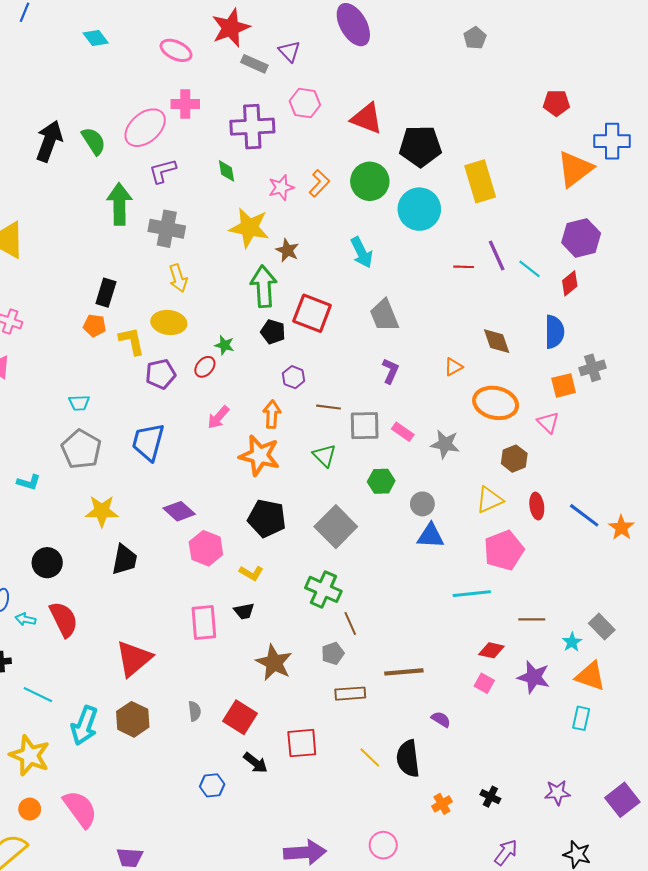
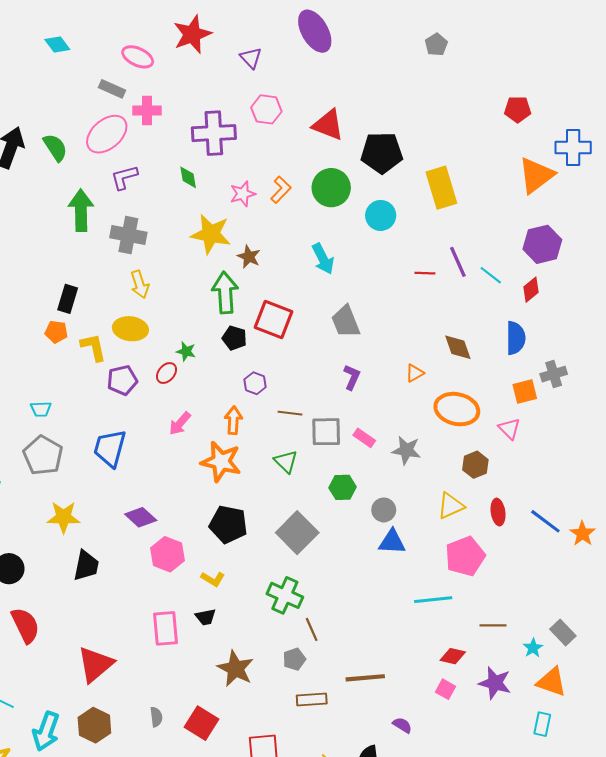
gray rectangle: (254, 64) -> (112, 89), moved
cyan circle: (419, 209) -> (381, 215), size x0.7

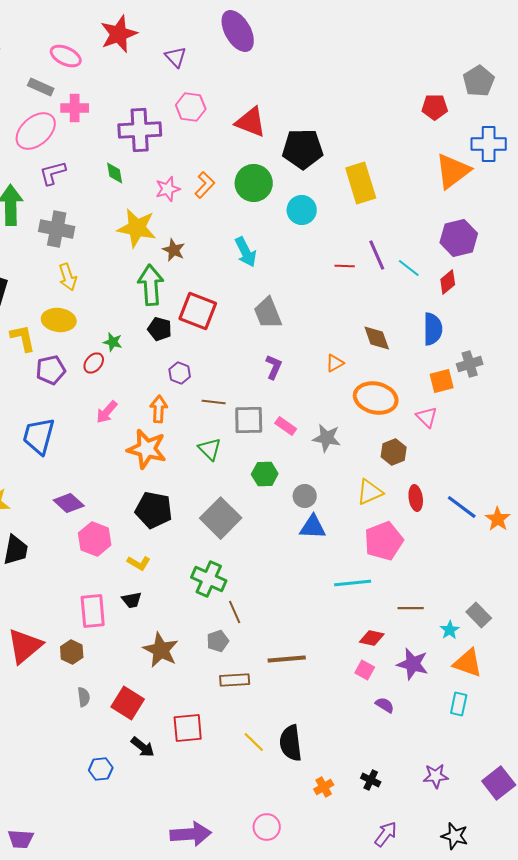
gray pentagon: (436, 45) -> (479, 81), moved, size x1.4
brown hexagon: (94, 725) -> (72, 652), moved, size x0.7
purple semicircle: (402, 725) -> (385, 705), moved

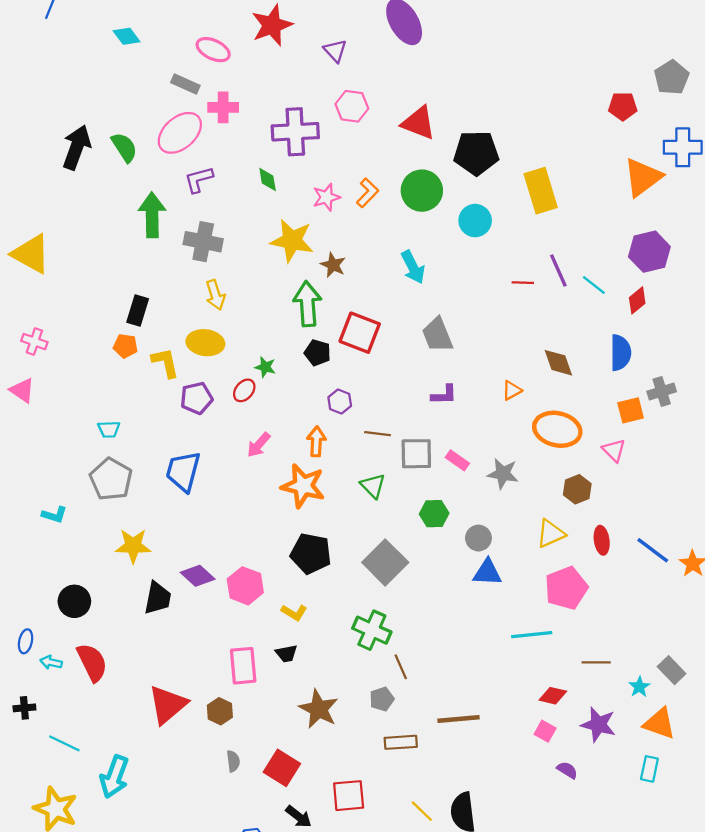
purple L-shape: (274, 367) -> (444, 395), turned 65
purple diamond: (69, 503) -> (198, 576), moved

